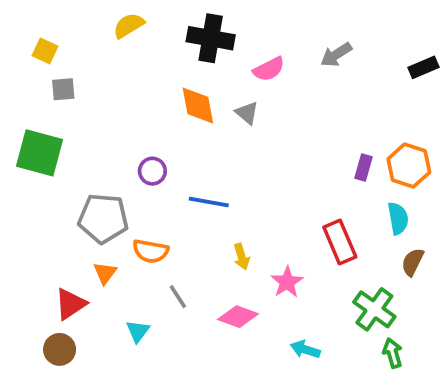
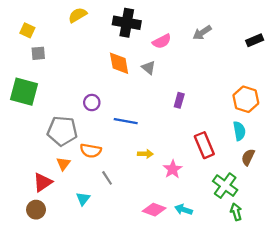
purple rectangle: (363, 167) -> (179, 100), moved
yellow arrow: (242, 257) -> (145, 154), turned -72
pink diamond: (238, 317) -> (154, 210), moved

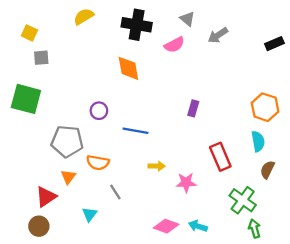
gray triangle: (149, 68) -> (187, 19), moved
pink star: (173, 169) -> (186, 183), turned 30

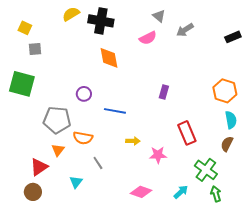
black cross: (137, 25) -> (101, 21), moved
cyan semicircle: (258, 141) -> (231, 120), moved
cyan arrow: (198, 226) -> (181, 192), moved, turned 119

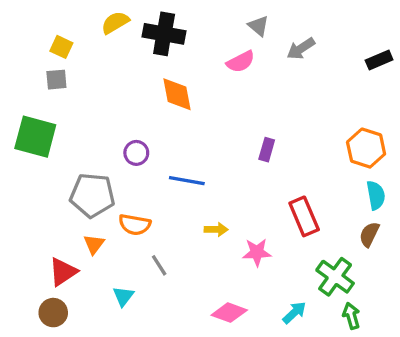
yellow square: (25, 28) -> (61, 47), moved

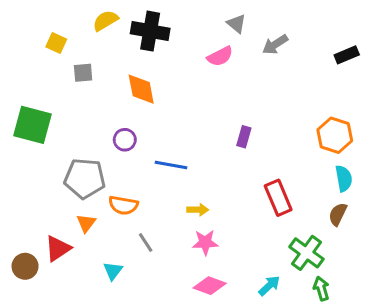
gray square: (56, 80) -> (83, 73), moved
orange diamond: (177, 94) -> (141, 89), moved
pink star: (257, 252) -> (205, 242), moved
brown circle: (53, 313) -> (25, 266), moved

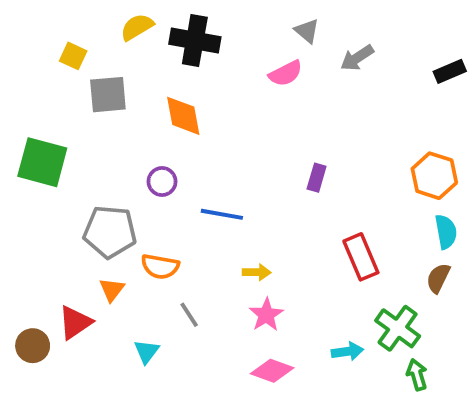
gray square: (83, 73) -> (108, 95), size x1.5
pink star: (205, 242) -> (266, 315), turned -30
cyan arrow: (269, 286) -> (347, 351), moved, turned 35

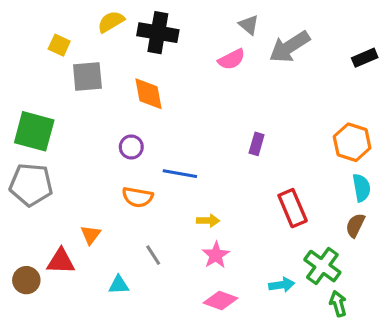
gray arrow: (357, 58) -> (289, 47), size x1.5
gray pentagon: (110, 232) -> (31, 185), moved
orange semicircle: (160, 266) -> (138, 197), moved
red triangle: (75, 322) -> (61, 261), turned 36
cyan triangle: (147, 351) -> (119, 285), turned 50

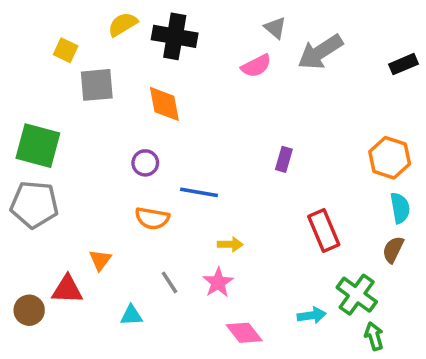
pink star: (216, 255) -> (218, 282), moved
pink diamond: (221, 300) -> (244, 333), turned 32

